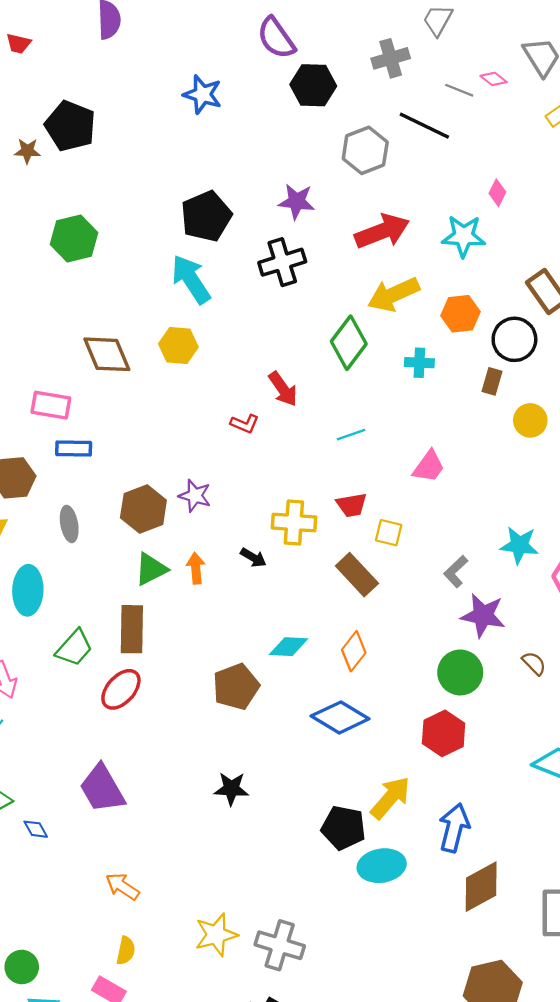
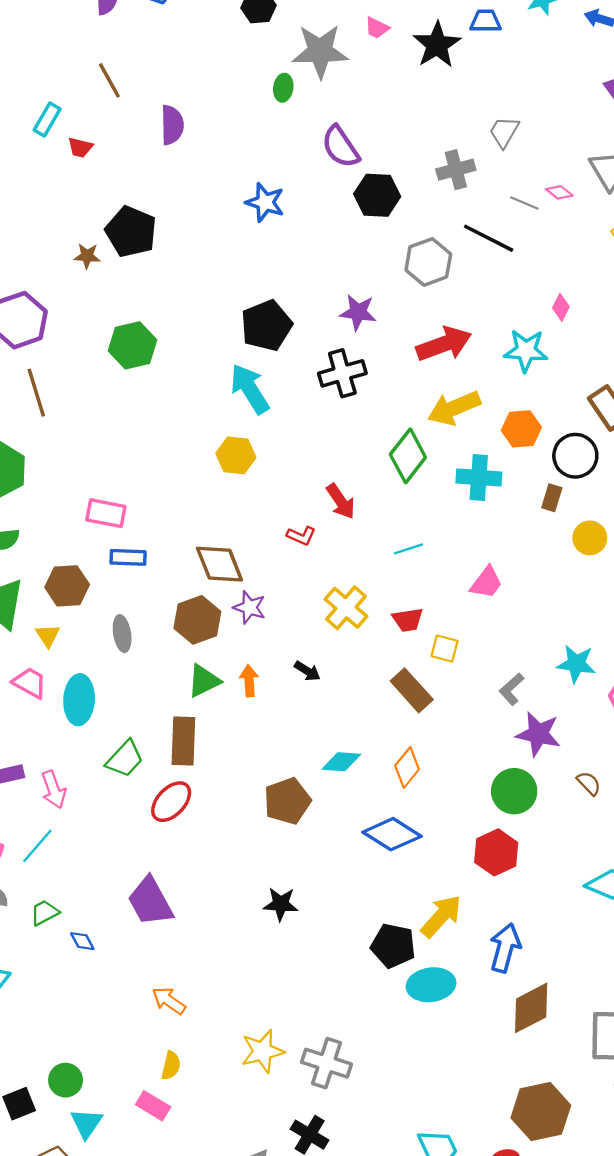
brown diamond: (107, 354) -> (219, 564), moved
cyan cross: (419, 363) -> (479, 478), size x1.5
yellow cross: (294, 523) -> (346, 608), moved, turned 36

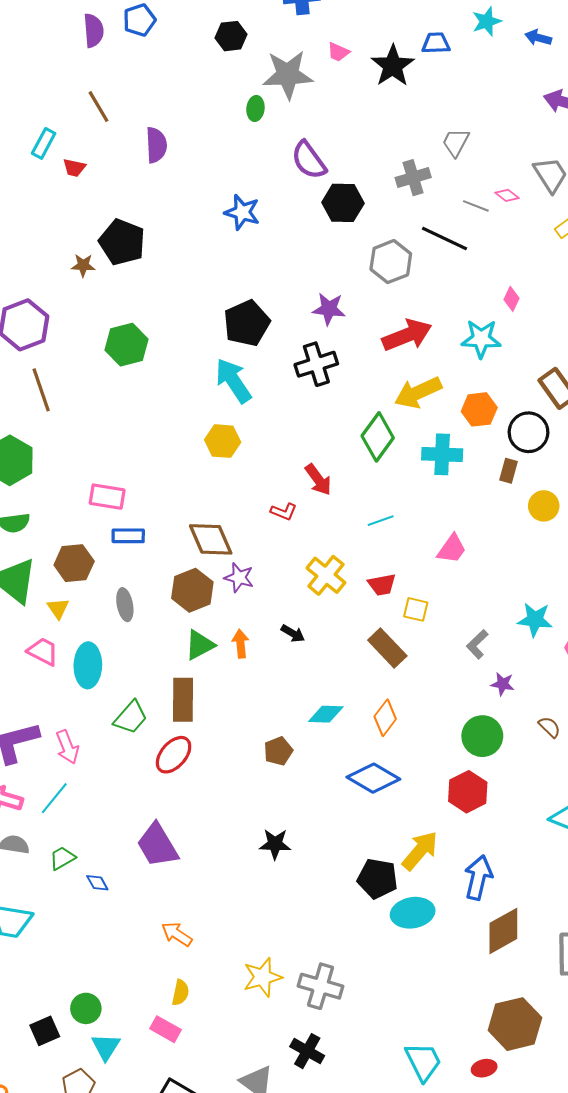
purple star: (538, 734) -> (503, 684), size x0.6
brown pentagon: (287, 801) -> (278, 751), size x0.7

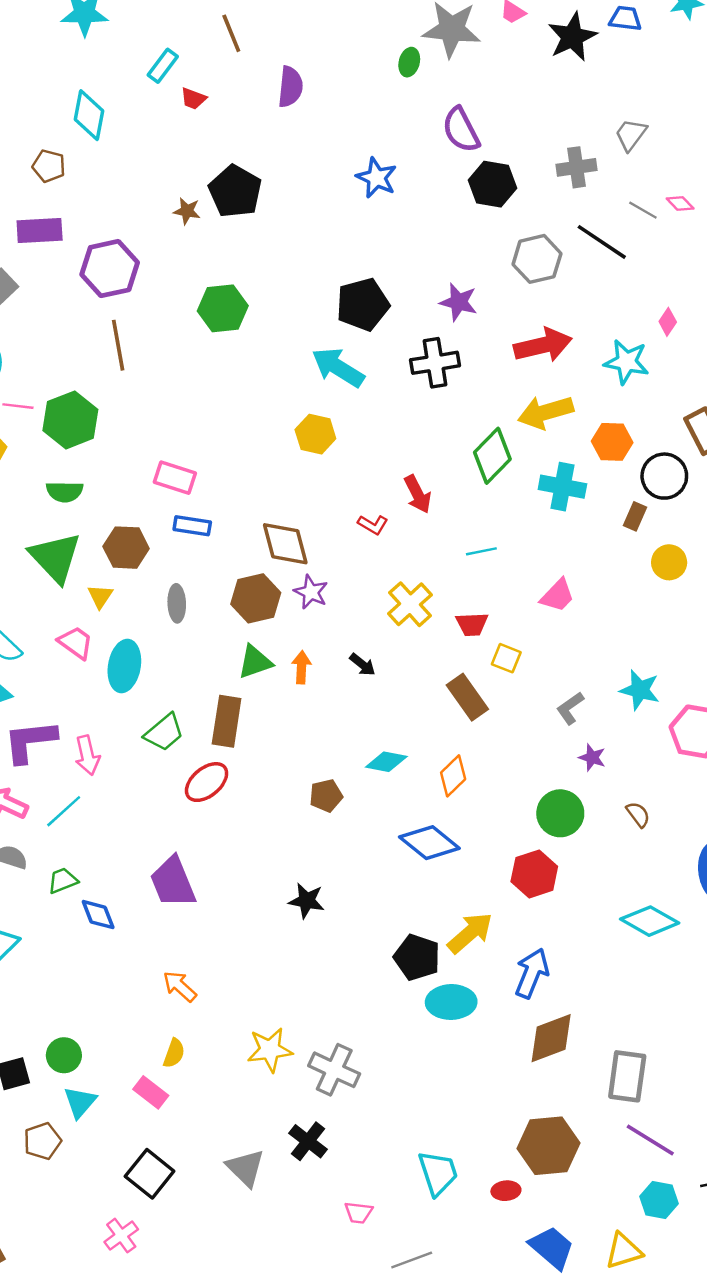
cyan arrow: (233, 381) -> (338, 367), turned -33
blue diamond: (97, 883) -> (98, 915), size x1.4

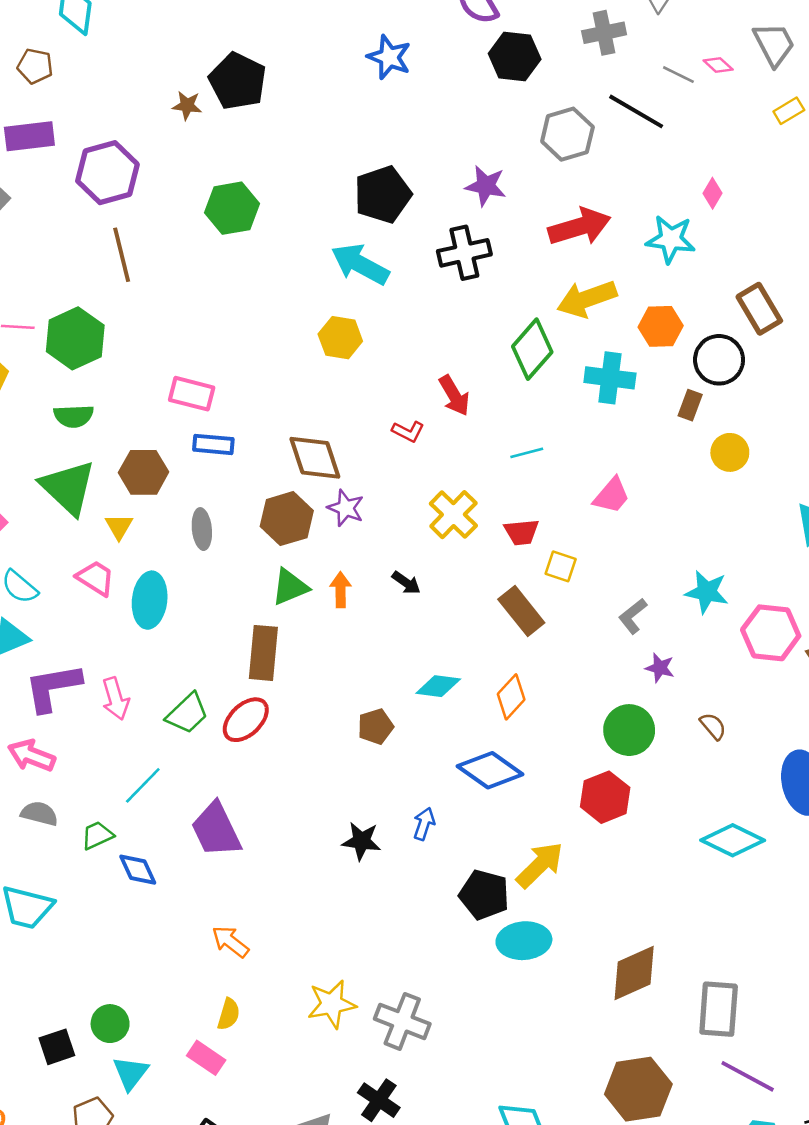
green trapezoid: (164, 732) -> (187, 713), moved
cyan line: (64, 811) -> (143, 785), moved
blue arrow: (532, 973) -> (424, 824), moved, size x0.6

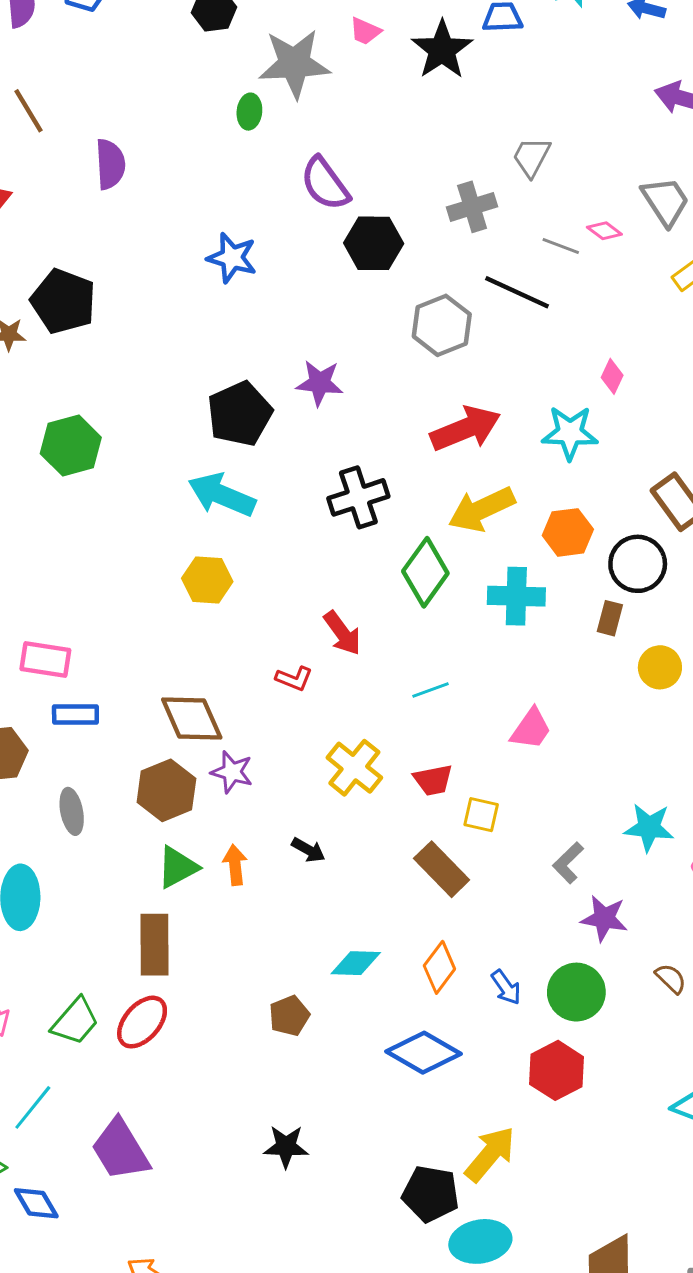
purple star: (486, 186) -> (320, 383), moved
black cross: (464, 253) -> (358, 497), moved
purple star: (660, 668) -> (604, 918), size x1.4
blue arrow: (424, 824) -> (506, 987), moved, turned 132

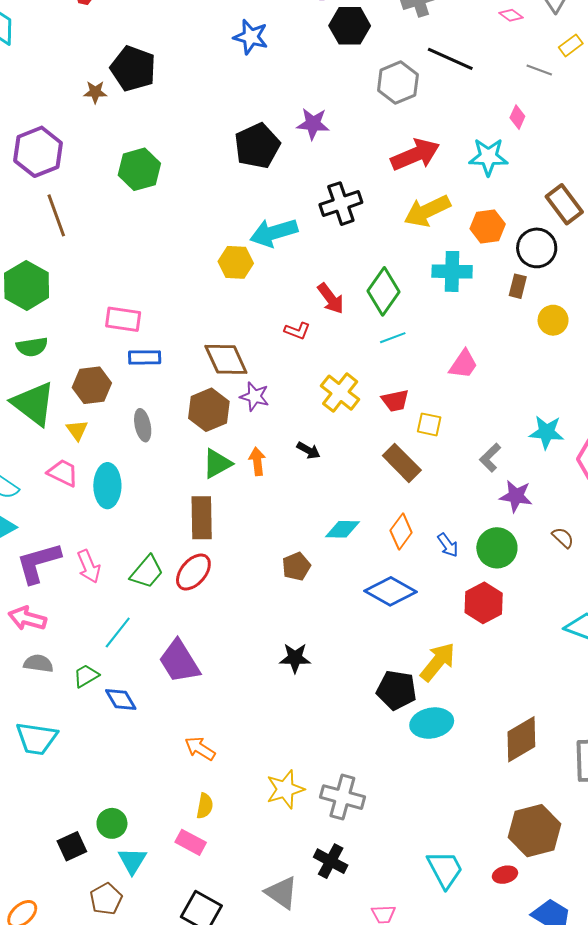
gray line: (561, 246) -> (539, 70), moved
cyan arrow: (222, 495) -> (274, 233), moved, turned -39
green diamond: (425, 572) -> (384, 291), moved

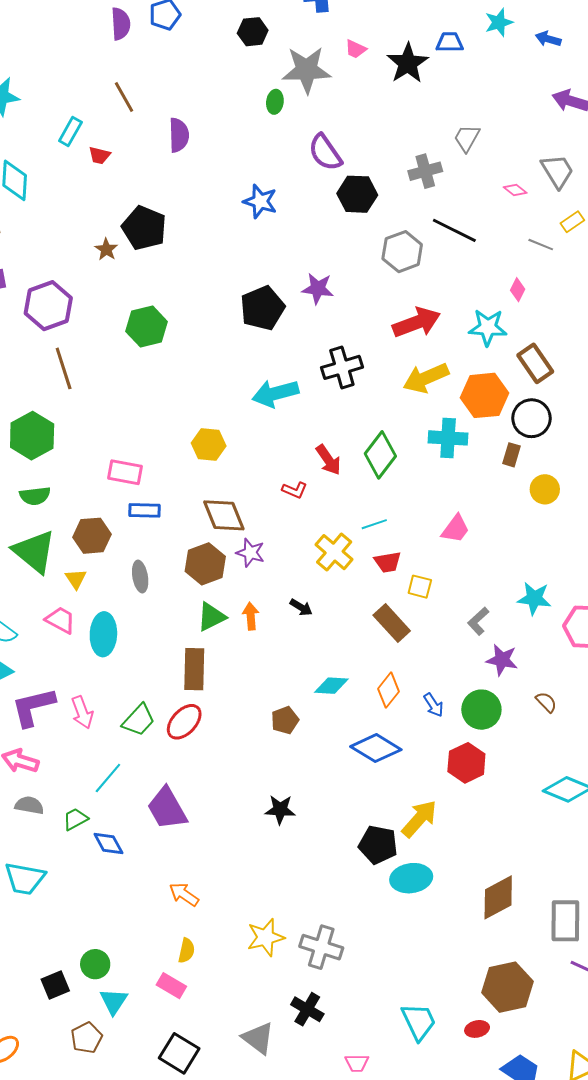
brown star: (95, 92) -> (106, 249), turned 30
brown rectangle: (564, 204) -> (535, 363), moved
orange hexagon: (488, 226) -> (484, 395), size x1.4
yellow hexagon: (236, 262) -> (209, 444), moved
cyan line: (393, 338) -> (374, 524), moved

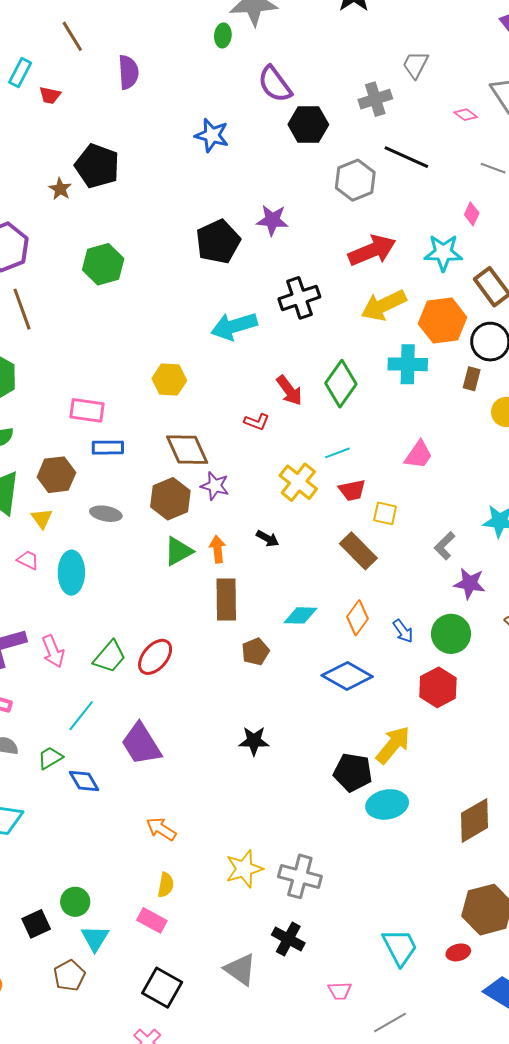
gray ellipse: (140, 577) -> (106, 514), turned -68
pink trapezoid: (60, 620) -> (28, 560), size x0.7
brown rectangle: (194, 669) -> (226, 599), moved

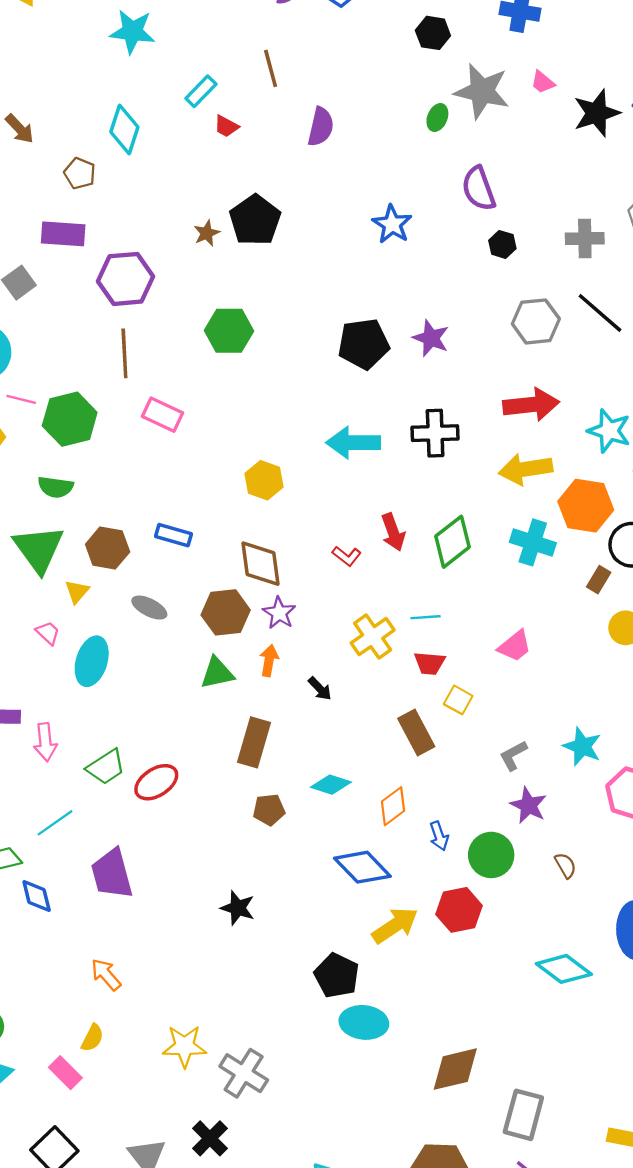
black hexagon: (308, 125) -> (502, 244), size x0.6
pink rectangle: (87, 410) -> (162, 415), moved
orange arrow: (218, 549) -> (269, 660), moved
yellow arrow: (393, 745) -> (395, 925), moved

